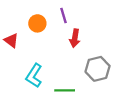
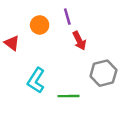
red arrow: (75, 38) -> (79, 41), turned -36

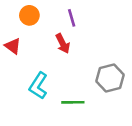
orange circle: (40, 25) -> (29, 15), moved
red arrow: (79, 41) -> (63, 43), moved

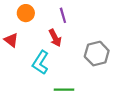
gray hexagon: (110, 78) -> (97, 54), moved
cyan L-shape: (38, 86) -> (40, 63), moved

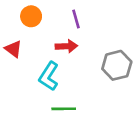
red arrow: (55, 38) -> (66, 46), turned -66
green line: (64, 90) -> (64, 109), moved

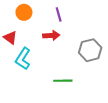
cyan L-shape: (49, 76) -> (23, 59), moved
green line: (64, 109) -> (63, 81), moved

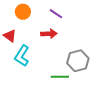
purple line: (59, 14) -> (56, 14), turned -40
gray hexagon: (90, 50) -> (78, 61), moved

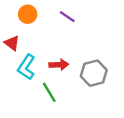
red arrow: (49, 34) -> (59, 65), moved
green line: (60, 77) -> (49, 92), moved, turned 60

